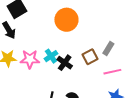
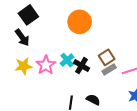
gray rectangle: (108, 49) -> (109, 69), moved, turned 32
pink star: (30, 59) -> (46, 65), turned -30

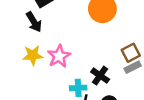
cyan cross: (67, 60) -> (78, 88), moved, turned 32
black cross: (82, 66) -> (100, 76), moved

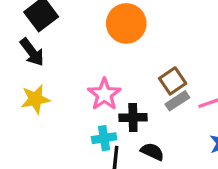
pink star: (59, 56) -> (104, 94), moved
black cross: (100, 76) -> (133, 118), turned -30

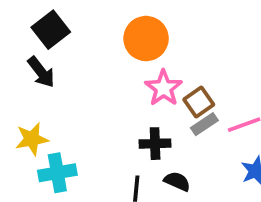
pink star: (104, 94) -> (164, 88), moved
yellow star: (35, 99) -> (32, 139), moved
cyan cross: (104, 138) -> (57, 173), moved, size x1.4

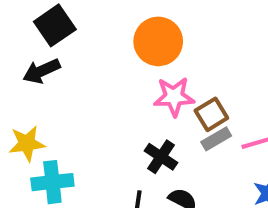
black arrow: (41, 72) -> (41, 71), turned 100
pink star: (164, 88) -> (174, 97), turned 30
black cross: (155, 144) -> (161, 157), turned 32

